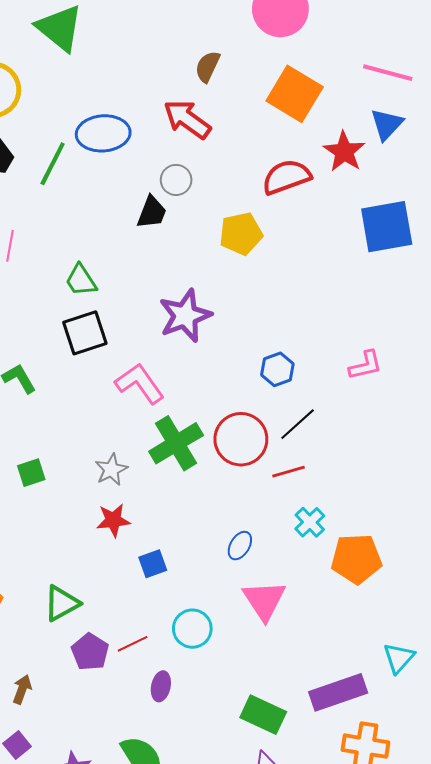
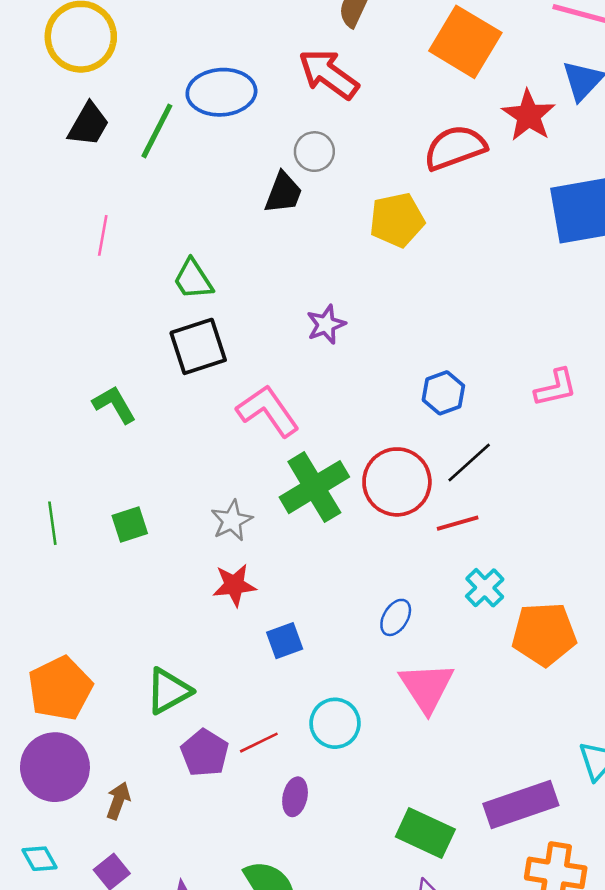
purple star: (185, 316) -> (326, 324), size x0.6

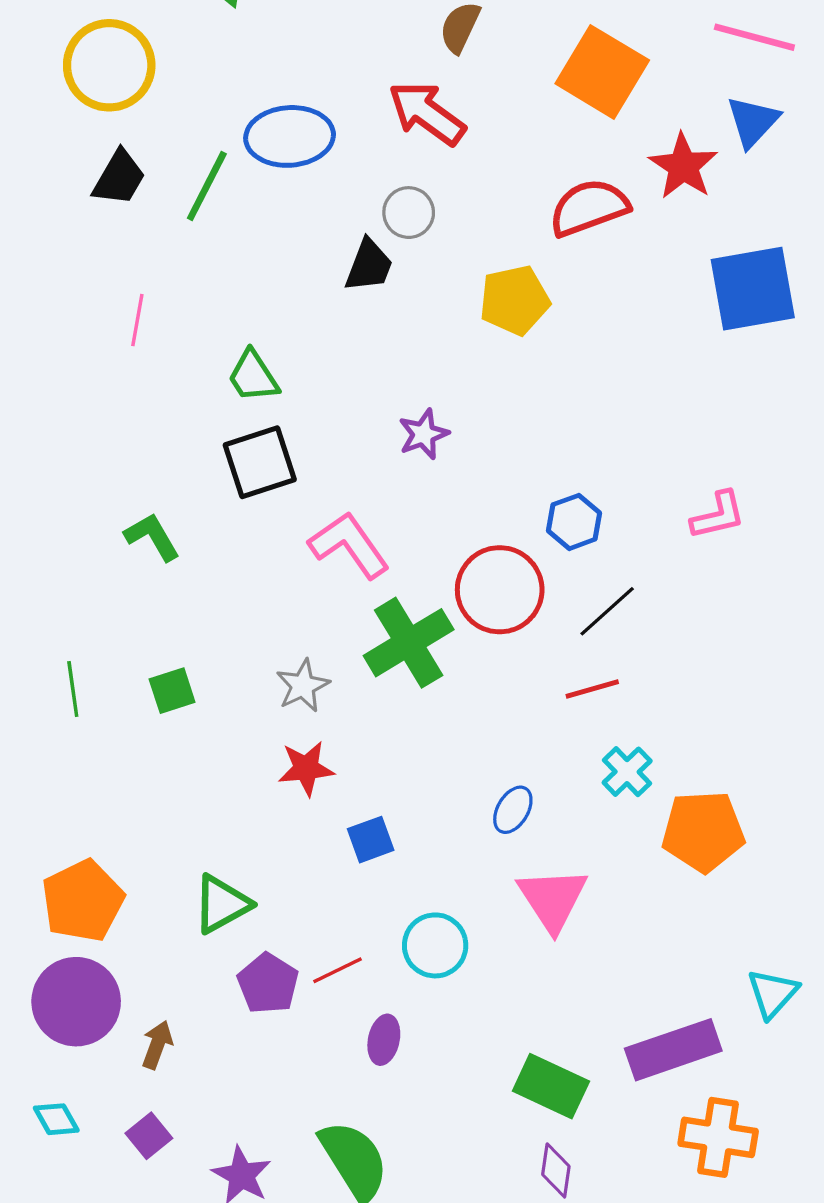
red circle: (397, 482) -> (500, 590), moved

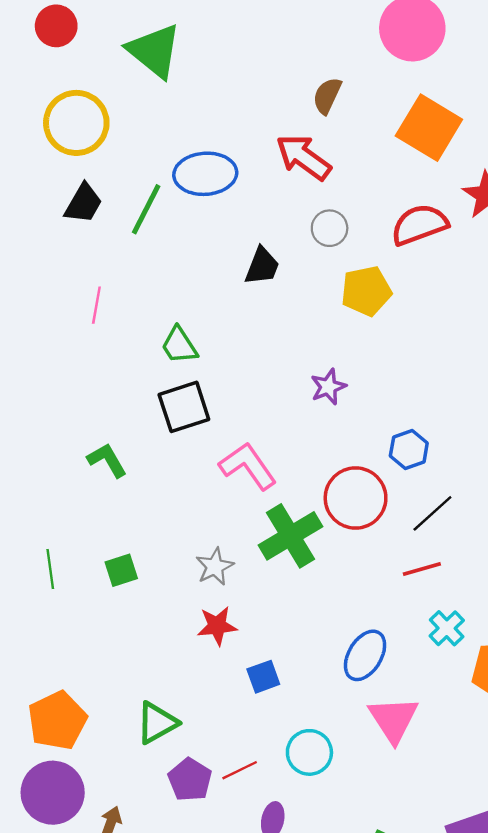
gray circle: (409, 213) -> (330, 228), moved
purple star: (424, 434) -> (328, 387), moved
blue ellipse: (513, 810) -> (365, 655), size x1.5

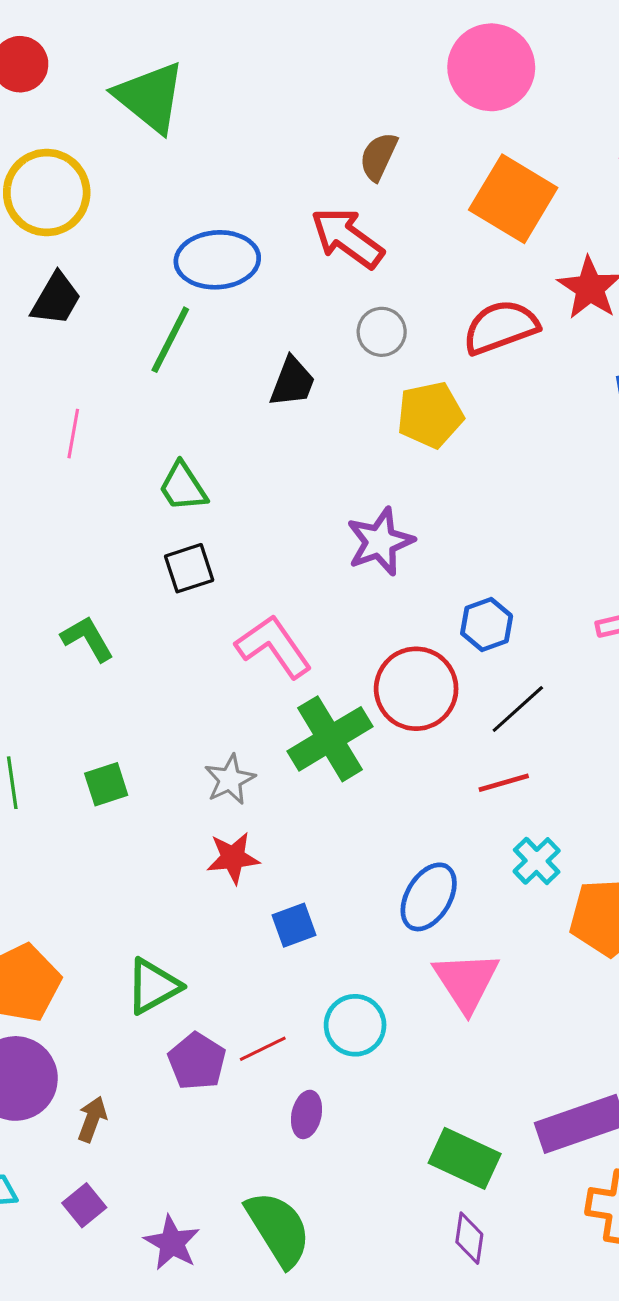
green line: (146, 209) -> (170, 340), moved
purple star: (328, 387) -> (380, 542), size x1.4
black square: (184, 407) -> (189, 568), size x0.7

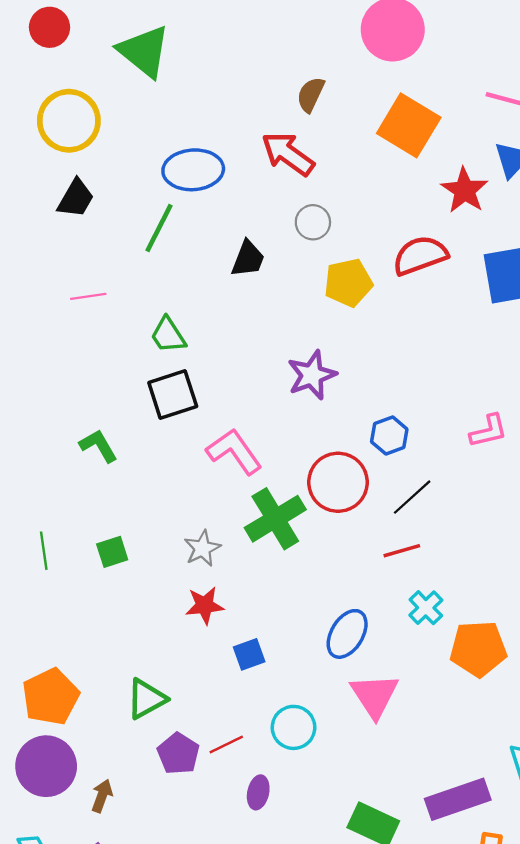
red semicircle: (501, 327) -> (420, 255), moved
pink line: (73, 434) -> (88, 296), turned 72
black square: (189, 568) -> (173, 394), size x1.4

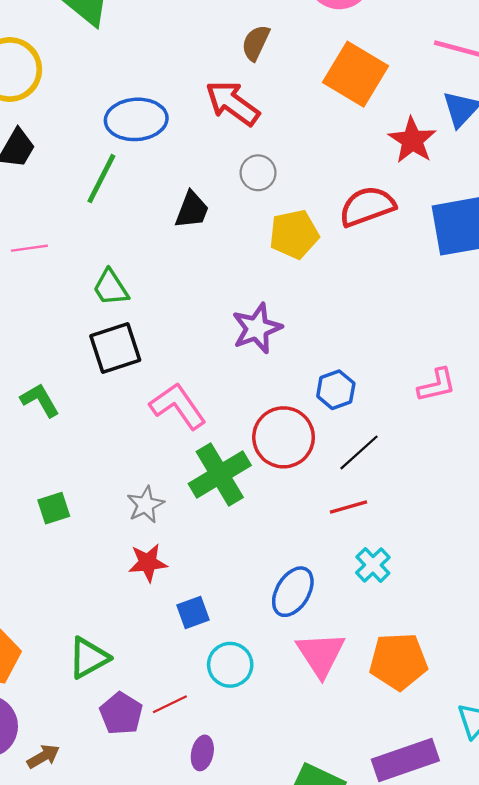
orange pentagon: (478, 649) -> (398, 661), moved
cyan circle: (294, 727) -> (230, 665), moved
brown arrow: (102, 796) -> (43, 756), turned 40

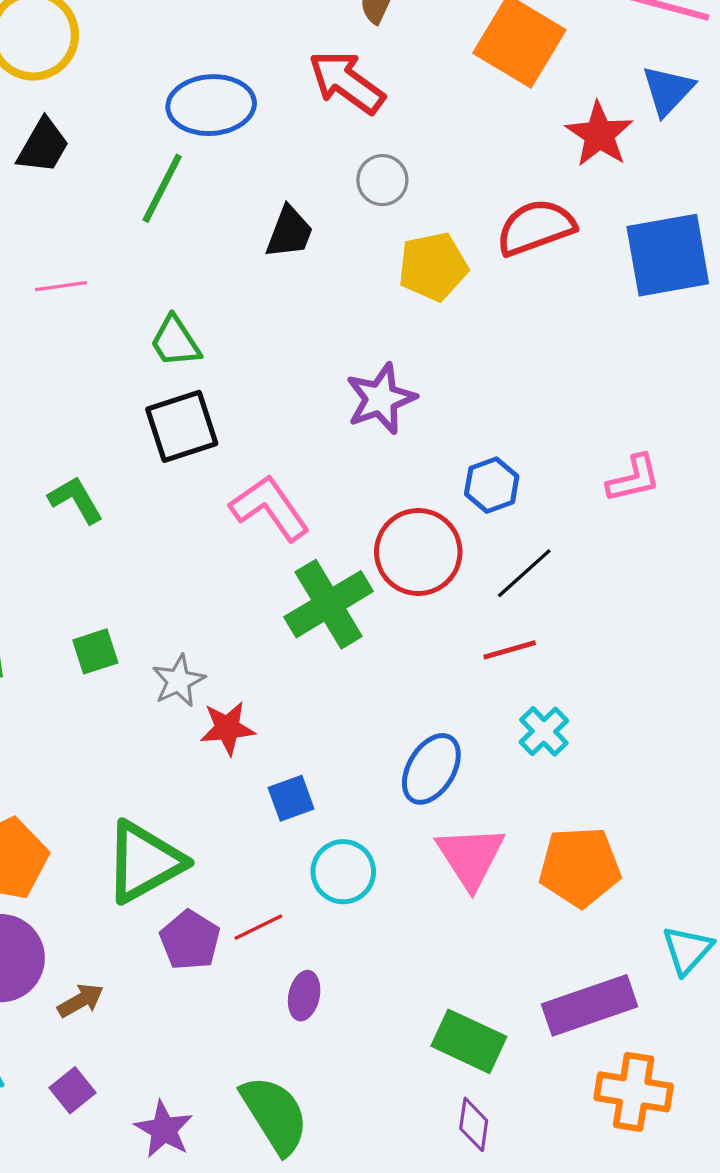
gray star: (145, 505) -> (178, 681), moved
green triangle: (89, 658) -> (144, 862), size x1.4

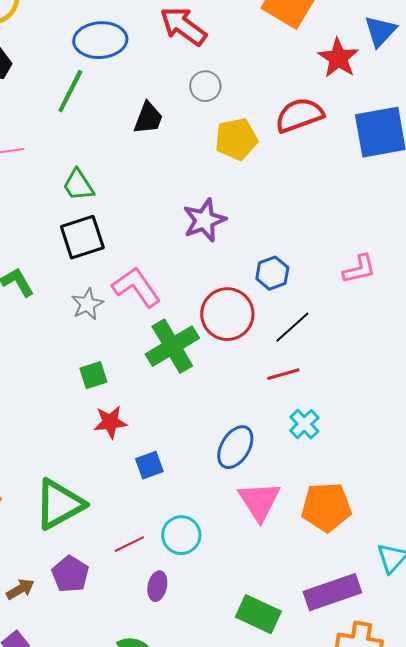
green square: (95, 651) -> (93, 375), moved
gray star: (178, 681) -> (87, 304), moved
cyan circle: (343, 872) -> (181, 535), moved
purple pentagon: (190, 940) -> (70, 574), moved

